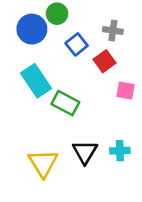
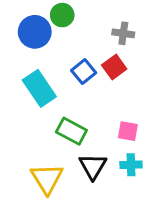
blue square: (77, 44) -> (84, 72), moved
pink square: (125, 91) -> (128, 131), moved
green rectangle: (65, 103) -> (71, 131), moved

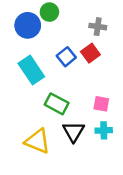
yellow triangle: (47, 178) -> (37, 141), turned -36

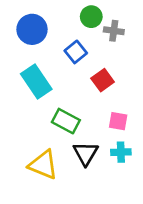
green circle: (49, 12) -> (91, 17), moved
red square: (90, 53) -> (103, 80), moved
blue square: (66, 57) -> (76, 52), moved

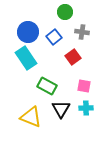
blue circle: (32, 29) -> (28, 32), moved
gray cross: (114, 31) -> (82, 32), moved

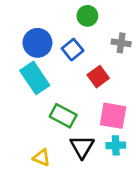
gray cross: (82, 32) -> (121, 43), moved
pink square: (84, 86) -> (113, 116), size x1.5
yellow triangle: (31, 117) -> (42, 158), size x0.6

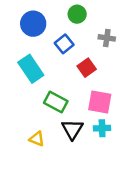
blue circle: (37, 43) -> (33, 24), moved

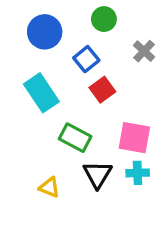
gray cross: (107, 38) -> (144, 51), turned 35
red square: (87, 68) -> (102, 90), moved

